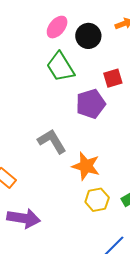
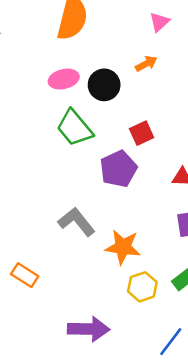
pink ellipse: (57, 27) -> (64, 79), turned 45
purple arrow: (24, 218) -> (89, 329), moved

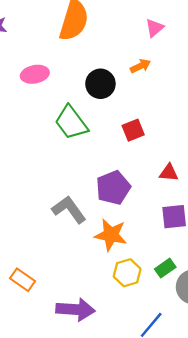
pink ellipse: (64, 79) -> (35, 74), moved
purple pentagon: (118, 169) -> (113, 188), moved
orange rectangle: (25, 275) -> (23, 280), moved

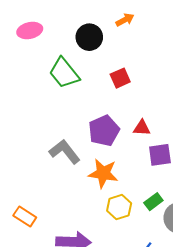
red triangle: (169, 173) -> (142, 128), moved

